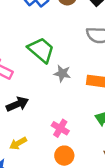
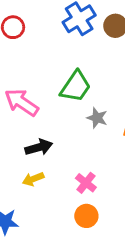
green trapezoid: (41, 50) -> (76, 87), turned 76
yellow arrow: (18, 143) -> (33, 179), moved

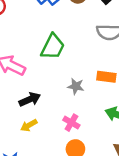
gray star: (97, 118) -> (76, 86), moved

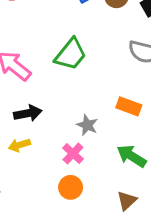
gray star: (76, 86) -> (87, 125), moved

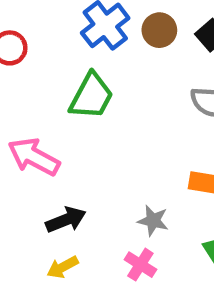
green trapezoid: (71, 54) -> (91, 96), moved

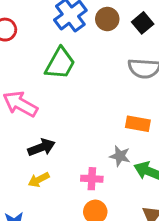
gray star: (153, 221) -> (120, 156), moved
pink cross: (140, 265) -> (92, 179), turned -30

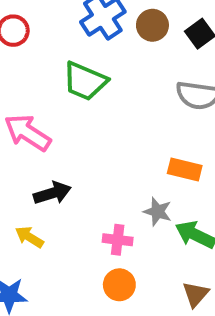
green trapezoid: (60, 63) -> (85, 81), turned 80
yellow arrow: (39, 180) -> (29, 237), moved, turned 55

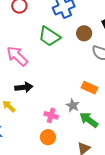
brown circle: (152, 25) -> (84, 33), moved

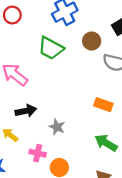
gray star: (73, 105) -> (57, 127), moved
pink cross: (51, 115) -> (38, 153), moved

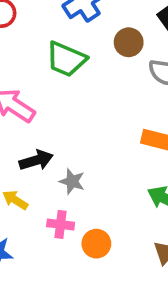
gray star: (57, 127) -> (72, 181), moved

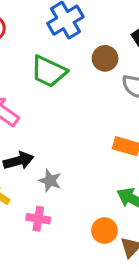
orange circle: (96, 244) -> (104, 231), moved

